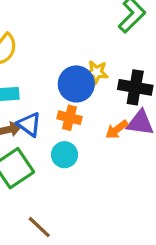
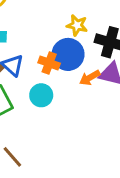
blue circle: (76, 84) -> (68, 54), moved

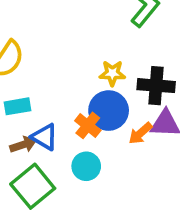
orange cross: (49, 63) -> (88, 125), turned 30

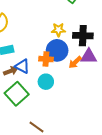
orange cross: (88, 125) -> (46, 59), turned -32

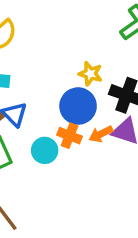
orange cross: (46, 59) -> (70, 136), moved

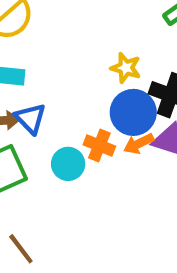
blue circle: (78, 106) -> (133, 112), moved

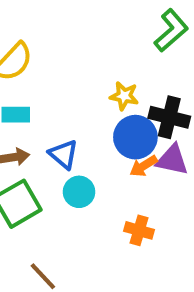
blue triangle: (30, 118) -> (63, 154), moved
orange cross: (99, 146) -> (139, 230), moved

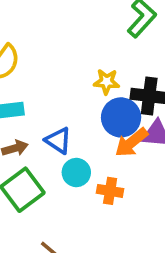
orange arrow: (144, 166) -> (131, 142), size x1.4
orange cross: (139, 230) -> (110, 191), moved

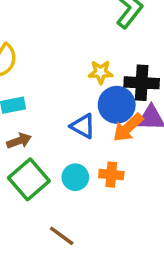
blue triangle: (58, 141) -> (83, 126), moved
cyan circle: (76, 173) -> (75, 177), moved

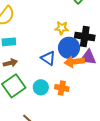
orange arrow: (128, 128) -> (74, 62), turned 30

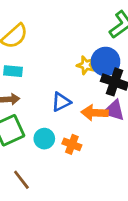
blue circle: (69, 48) -> (105, 62), moved
blue triangle: (48, 58) -> (61, 102), turned 49

